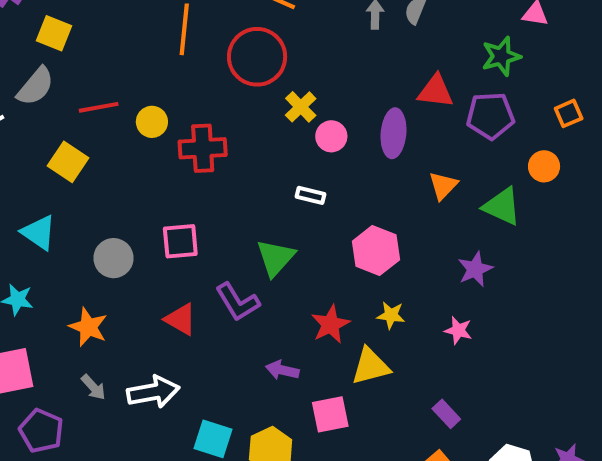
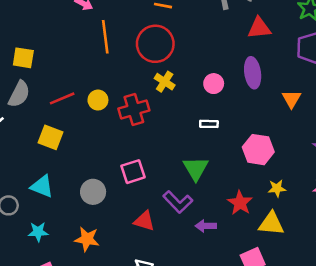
red triangle: (436, 91) -> (259, 28), moved
yellow cross: (301, 107) -> (165, 82), moved
yellow triangle: (371, 366) -> (271, 224), turned 32
purple arrow: (282, 370) -> (206, 226), moved

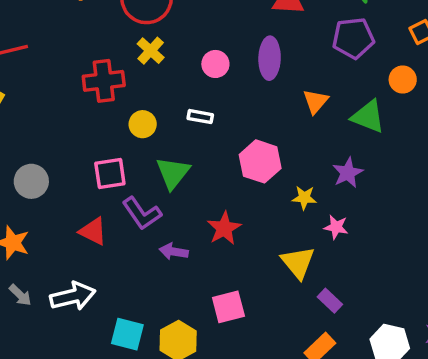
yellow circle: (98, 100) -> (143, 124), moved
pink square: (133, 172) -> (110, 173), moved
yellow star: (277, 188) -> (304, 198), moved
yellow triangle: (271, 224) -> (298, 262), moved, turned 36

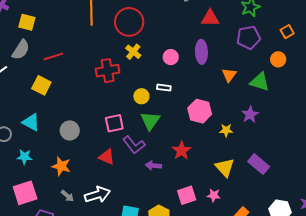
yellow circle: (143, 124) -> (141, 96), moved
pink star: (336, 227) -> (214, 195), moved
purple rectangle: (330, 301) -> (259, 164), moved, size x1.5

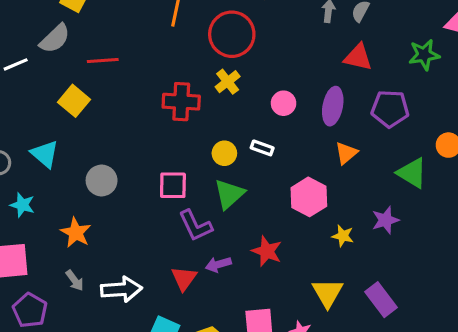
purple pentagon: (249, 37) -> (390, 109), moved
orange triangle: (229, 75) -> (346, 153), moved
red star: (181, 151) -> (267, 251), turned -30
red triangle: (107, 157) -> (184, 278), moved, turned 30
purple arrow: (153, 166) -> (218, 264), turned -35

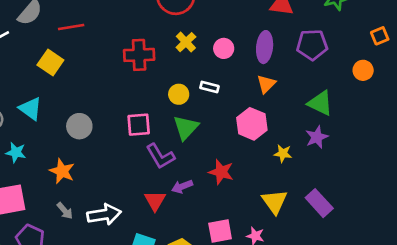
yellow cross: (228, 82) -> (186, 42), moved
orange triangle: (346, 153) -> (266, 84), moved
green triangle: (412, 173) -> (320, 103), moved

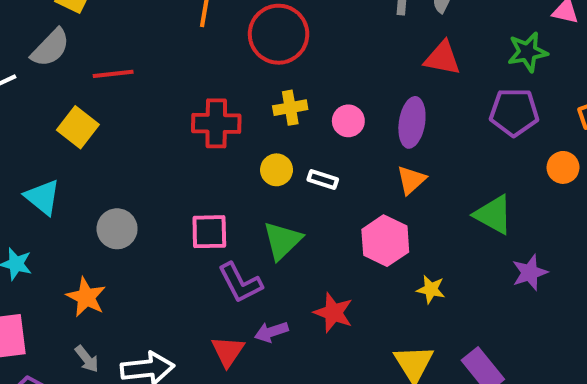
yellow cross: (186, 42) -> (290, 108), turned 30
purple pentagon: (312, 45) -> (514, 112), moved
yellow circle: (179, 94) -> (277, 170), moved
purple star: (317, 137) -> (530, 273), moved

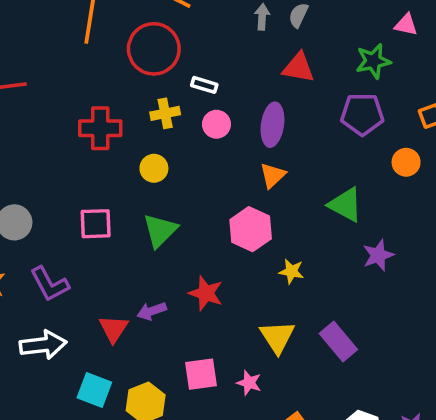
white rectangle: (323, 180) -> (204, 85), moved
purple L-shape: (240, 283) -> (49, 284), moved

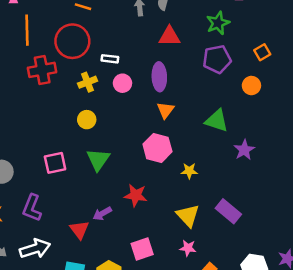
red cross: (100, 128) -> (42, 70), moved
purple L-shape: (49, 284) -> (32, 208), turned 60
pink star: (249, 383) -> (188, 248), moved

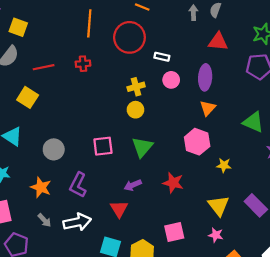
red cross: (42, 70) -> (83, 64), moved, size x0.6
yellow cross: (87, 82) -> (136, 87), moved
purple arrow: (102, 214) -> (133, 185), moved

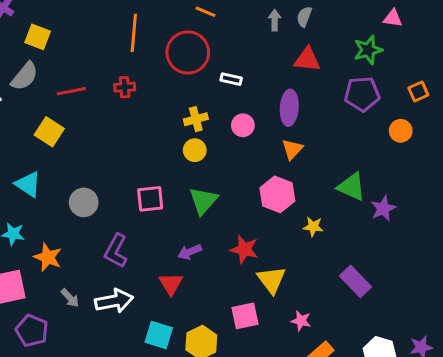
pink circle: (171, 80) -> (243, 125), moved
green triangle: (253, 122) -> (351, 187), moved
orange star: (41, 187) -> (48, 257), moved
yellow triangle: (219, 206) -> (271, 280), moved

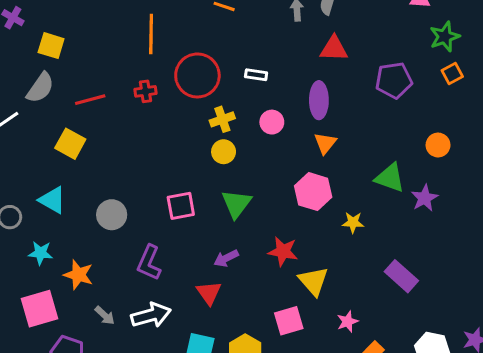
green star: (368, 50) -> (445, 37), moved
red circle: (188, 52) -> (197, 75), moved
orange circle: (401, 131) -> (438, 145), moved
pink star: (301, 321) -> (347, 322), turned -30

